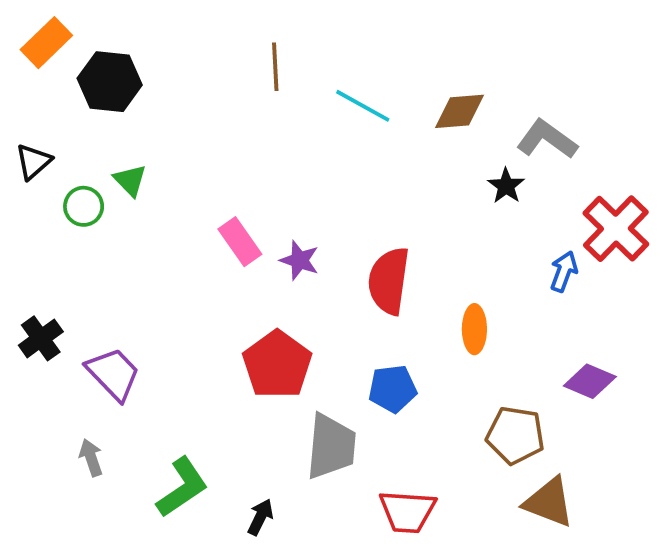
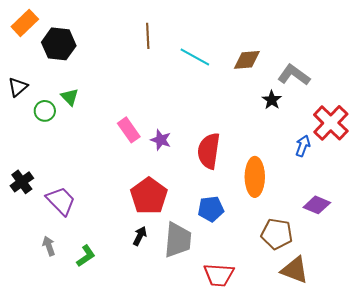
orange ellipse: (474, 329) -> (255, 177), size x1.5
green L-shape: (182, 487) -> (86, 256), moved, size x0.7
black arrow: (260, 517) -> (140, 236), moved

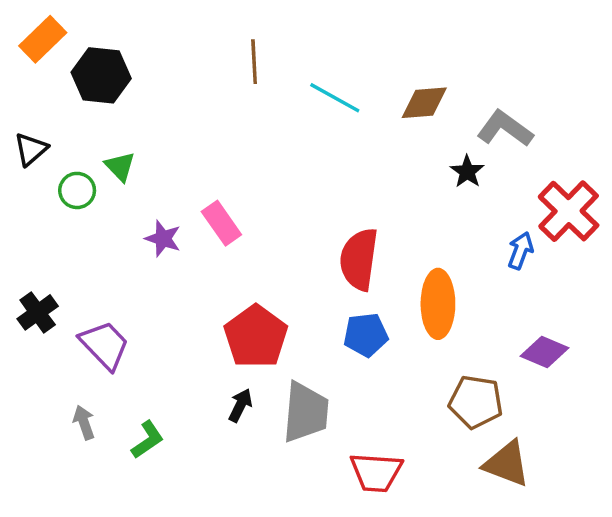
purple star: (161, 140) -> (163, 239), moved
blue pentagon: (211, 209) -> (366, 335), moved

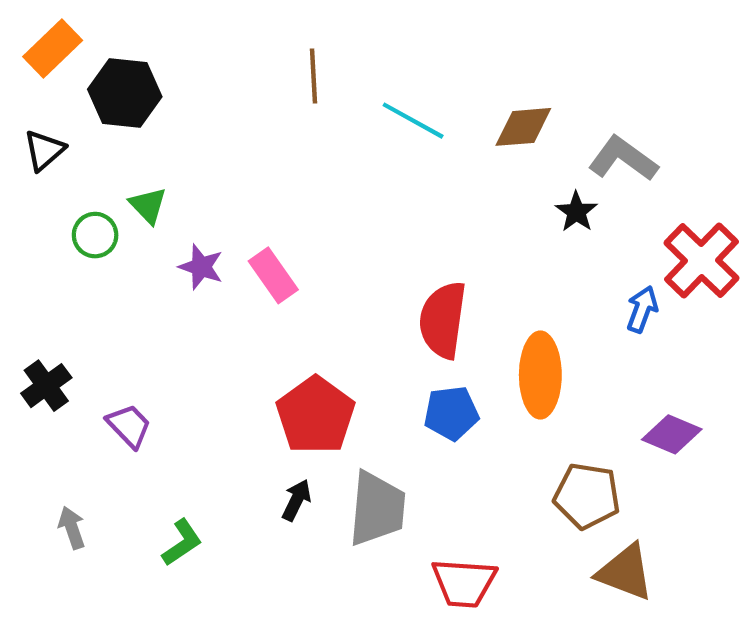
black triangle: (31, 149) -> (44, 150), moved
purple star: (163, 239) -> (201, 267), moved
purple trapezoid: (105, 345) -> (129, 426), size x0.7
gray arrow: (84, 422) -> (72, 528), moved

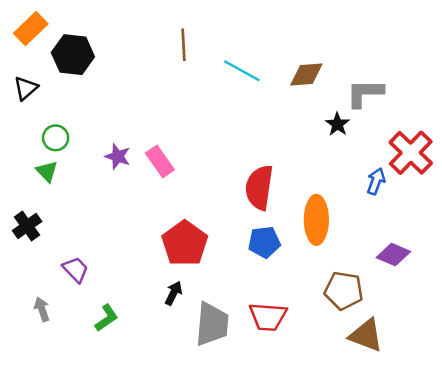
gray L-shape: (623, 159) -> (365, 93), turned -36
green triangle: (148, 205) -> (47, 171), moved
purple trapezoid: (129, 426) -> (75, 269), moved
gray trapezoid: (377, 509) -> (212, 324), moved
red trapezoid: (464, 583) -> (268, 317), moved

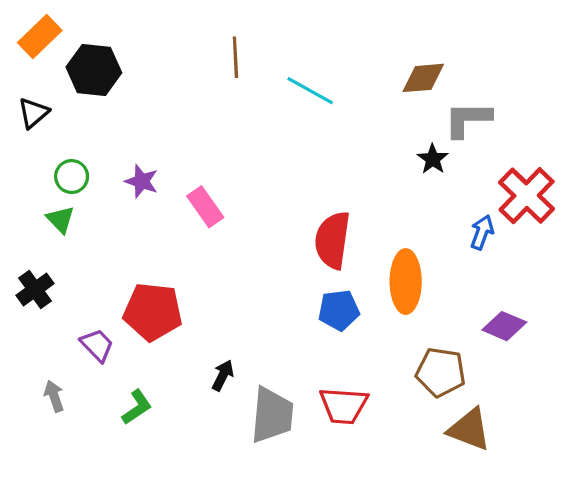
brown diamond: (306, 75) -> (423, 78), moved
purple star: (118, 156) -> (142, 181), moved
red pentagon: (185, 243) -> (153, 312), moved, turned -30

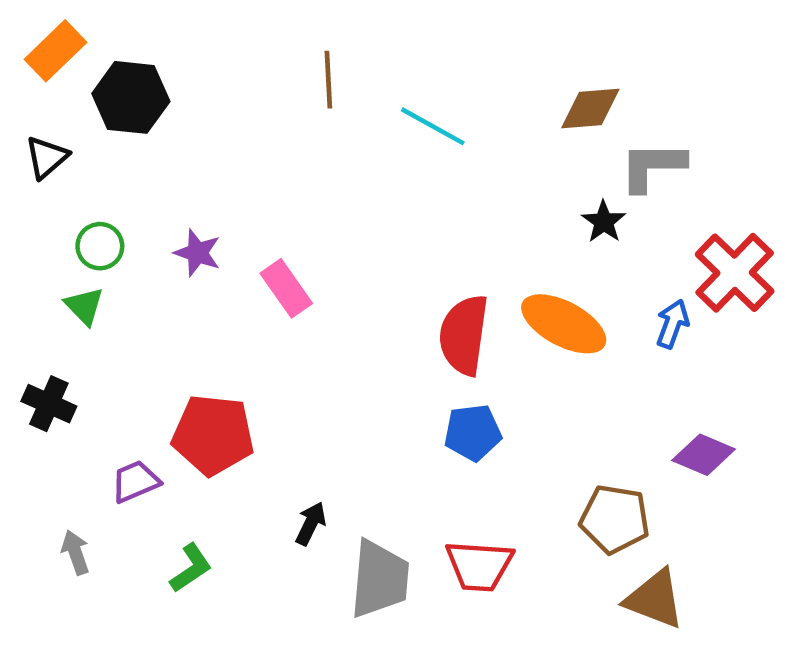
orange ellipse: (406, 282) -> (564, 324), moved, turned -62
black cross: (35, 289) -> (49, 404), turned -30
purple trapezoid: (97, 345) -> (135, 481), turned -69

